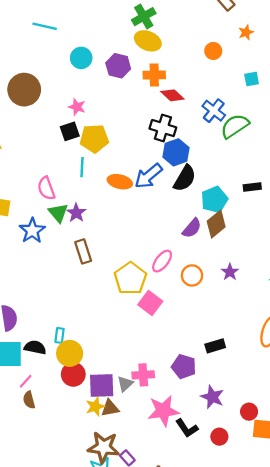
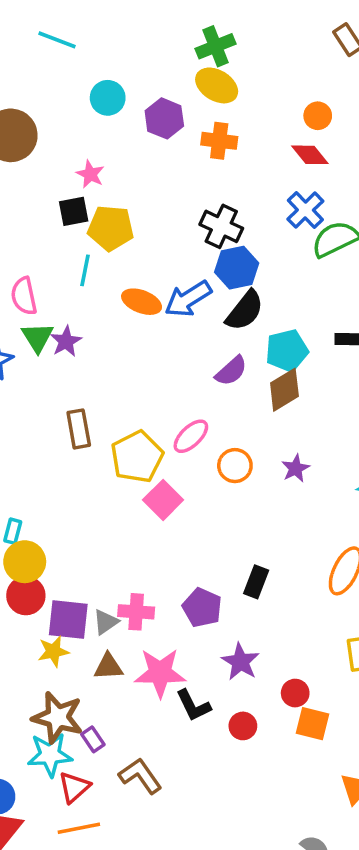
red diamond: (172, 95) -> (310, 155), moved
purple semicircle: (192, 228) -> (231, 371), moved
brown rectangle: (83, 251) -> (79, 429), moved
black rectangle: (215, 346) -> (256, 582), turned -60
brown triangle: (110, 408) -> (108, 667), moved

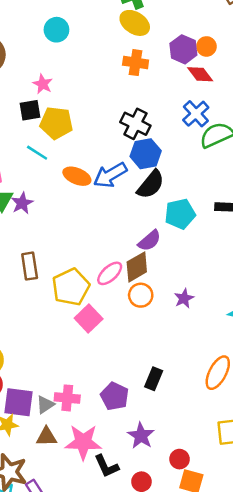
purple hexagon: (164, 118) -> (183, 49), moved
cyan line: (85, 270) -> (37, 153), turned -70
purple semicircle: (231, 371) -> (149, 241), moved
brown diamond: (284, 390) -> (137, 267), moved

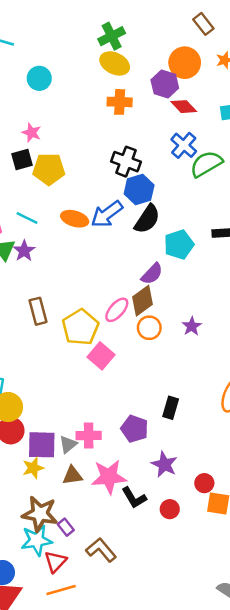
orange circle: (206, 46) -> (185, 63), moved, size x1.6
cyan line: (37, 153) -> (27, 218), moved

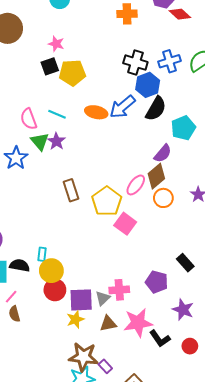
blue cross: (184, 145) -> (169, 61), moved, turned 35
black rectangle: (171, 408) -> (185, 263), turned -54

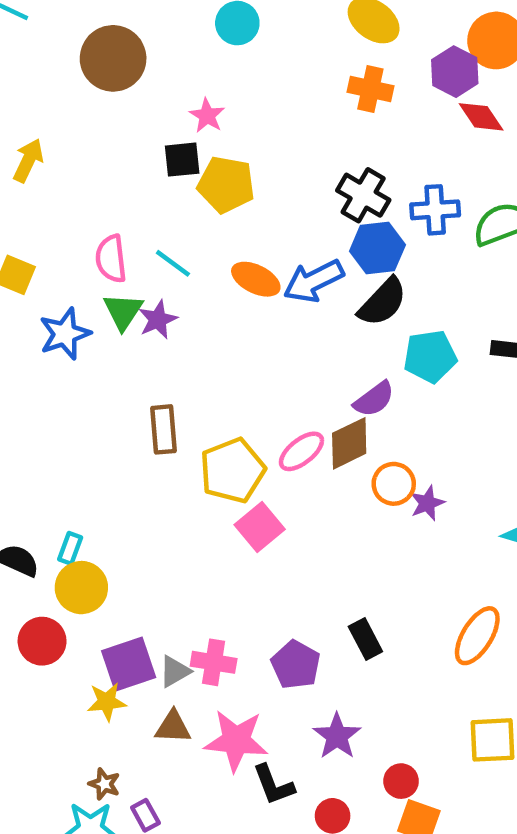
orange circle: (163, 198) -> (394, 484), moved
red circle: (55, 290) -> (42, 641), moved
purple square: (81, 300) -> (129, 664), turned -30
brown star: (83, 357) -> (104, 784), size x0.5

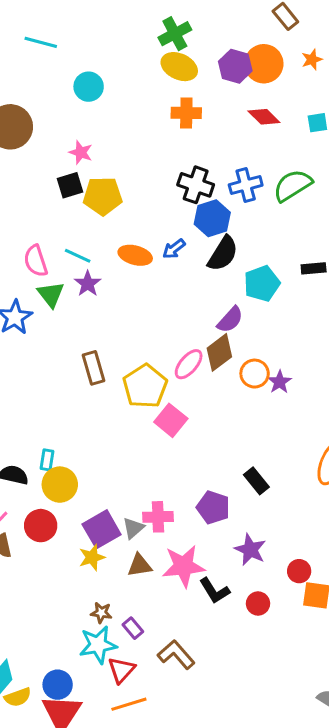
purple hexagon: (455, 72) -> (235, 66), moved
blue arrow: (314, 281) -> (174, 249), size x0.6
purple star: (158, 320) -> (88, 284), moved

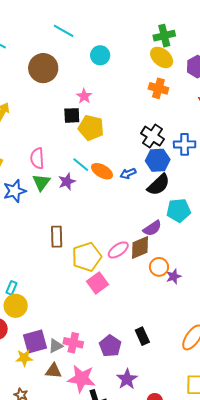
cyan line: (41, 42) -> (64, 31), moved
cyan line: (78, 256) -> (81, 165), moved

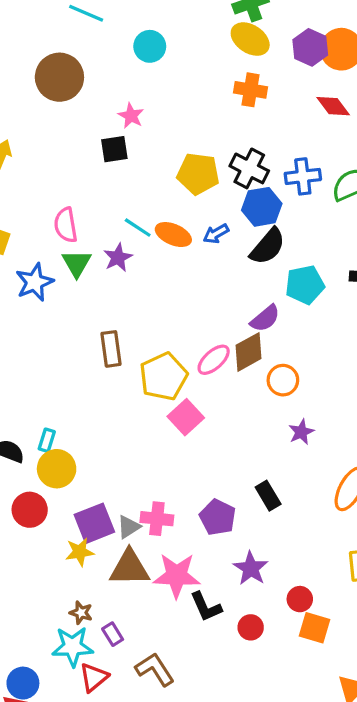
yellow pentagon: (91, 128) -> (198, 174), moved
purple star: (174, 276) -> (301, 432), moved
brown triangle: (53, 371) -> (130, 568), size x1.5

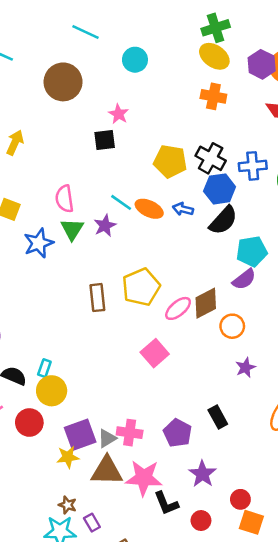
blue arrow: (216, 234) -> (183, 209), turned 42
purple semicircle: (265, 318) -> (244, 279), moved
yellow pentagon: (163, 377) -> (141, 287), moved

